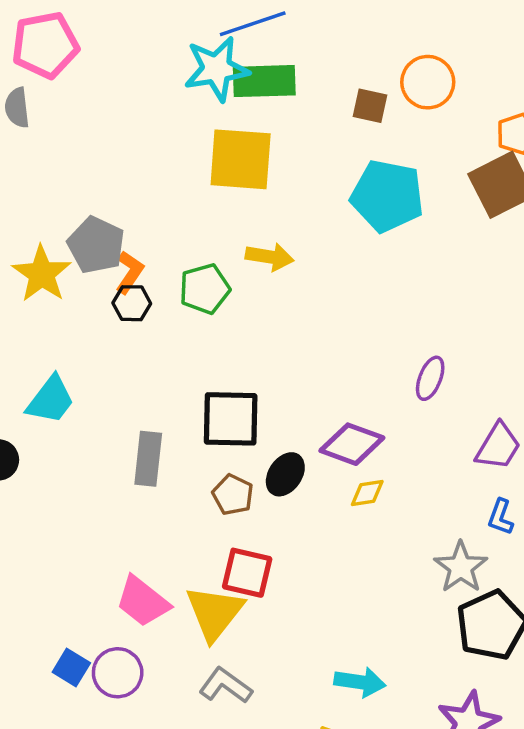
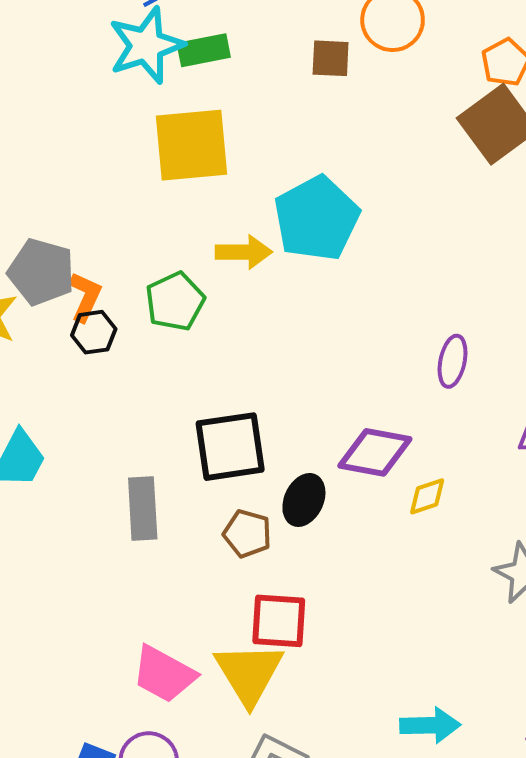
green rectangle: (264, 81) -> (204, 50), size x0.7
cyan pentagon: (387, 196) -> (317, 218), moved, turned -30
yellow diamond: (367, 493) -> (427, 496), moved

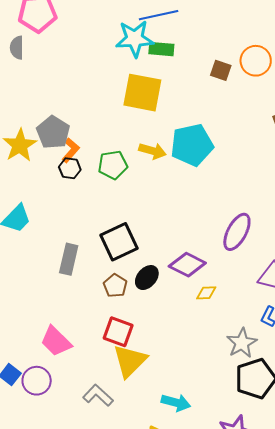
purple ellipse: (453, 361) -> (237, 232), size x1.5
black square: (230, 447) -> (119, 242), turned -33
yellow triangle: (249, 673) -> (130, 361), moved

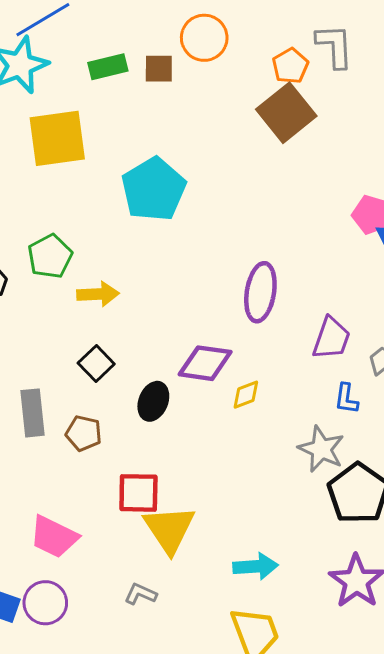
green rectangle: (161, 49) -> (108, 67), moved
yellow arrow: (152, 151) -> (98, 294), moved
black square: (119, 242) -> (96, 364), size x0.6
brown pentagon: (115, 286) -> (84, 433), moved
gray L-shape: (98, 395) -> (141, 594), size x0.7

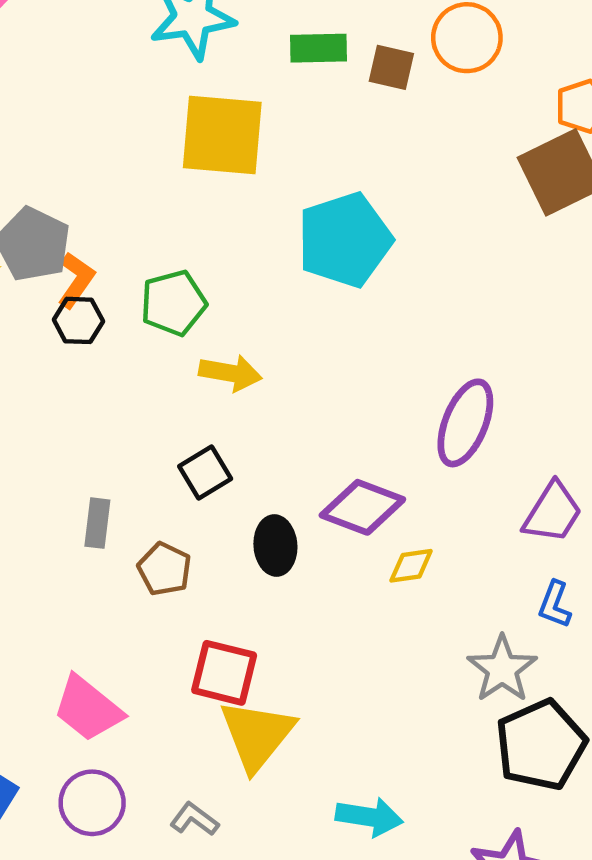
black ellipse: (153, 401) -> (275, 545), turned -39
gray rectangle: (33, 413) -> (97, 523), size x0.7
purple circle: (45, 603) -> (92, 803), moved

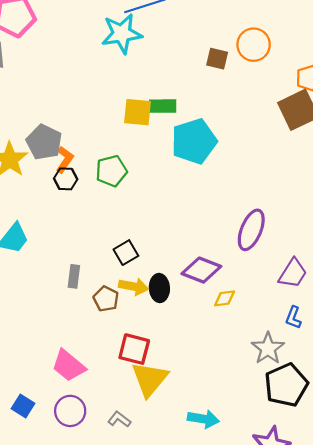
green rectangle: (319, 48) -> (163, 106), moved
yellow square: (222, 135) -> (138, 112), moved, size x0.7
yellow arrow: (230, 373) -> (134, 286), moved

